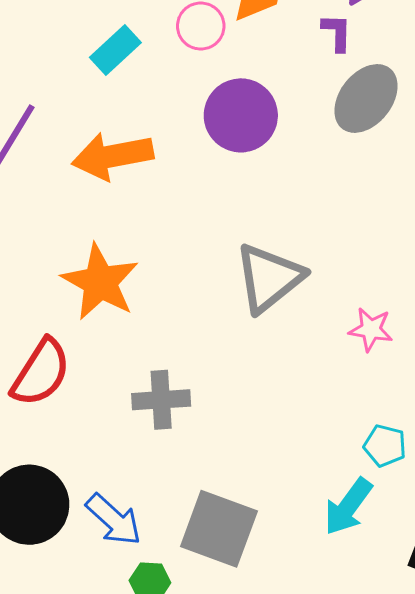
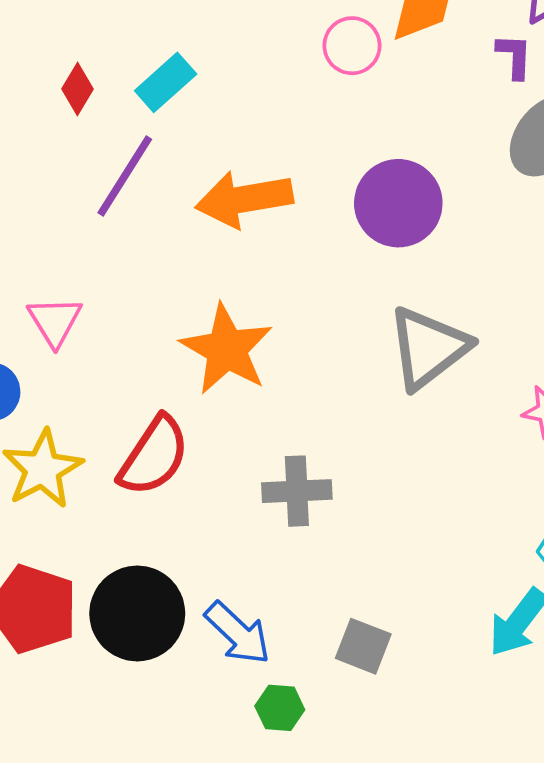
cyan rectangle: (115, 50) -> (166, 82), moved
purple circle: (241, 115) -> (398, 203), moved
gray square: (219, 529) -> (363, 646), size x0.6

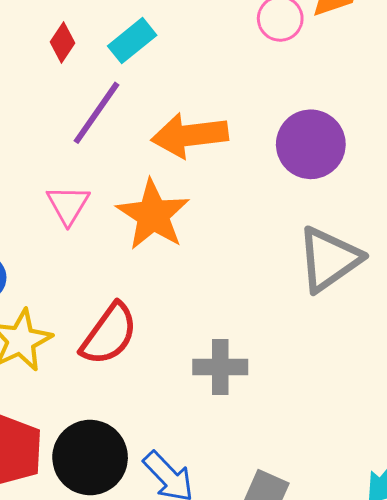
pink triangle: (55, 321) -> (68, 205), moved
orange star: (227, 349) -> (153, 215), moved

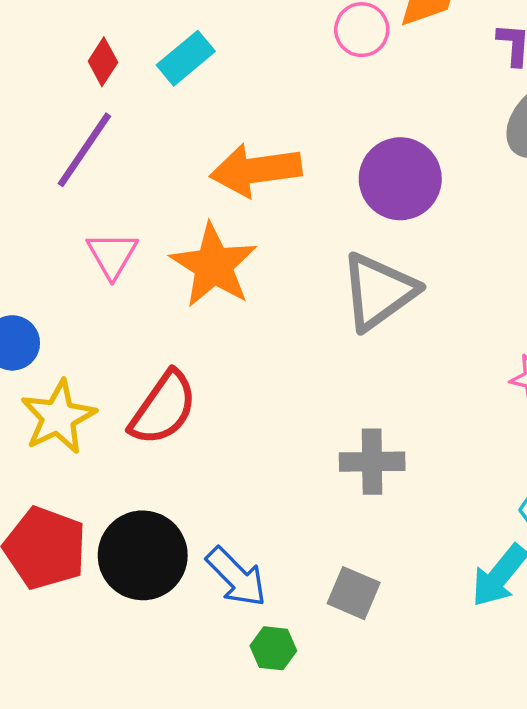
purple line: (96, 113) -> (84, 150), moved
gray triangle: (329, 259) -> (379, 291), moved
gray cross: (220, 367) -> (372, 462), moved

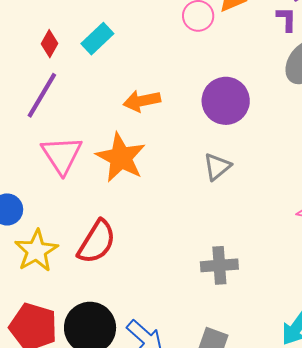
orange arrow: (256, 170) -> (142, 101), size x0.7
pink triangle: (112, 255) -> (62, 155), size x1.4
gray triangle: (379, 291) -> (217, 167), size x0.6

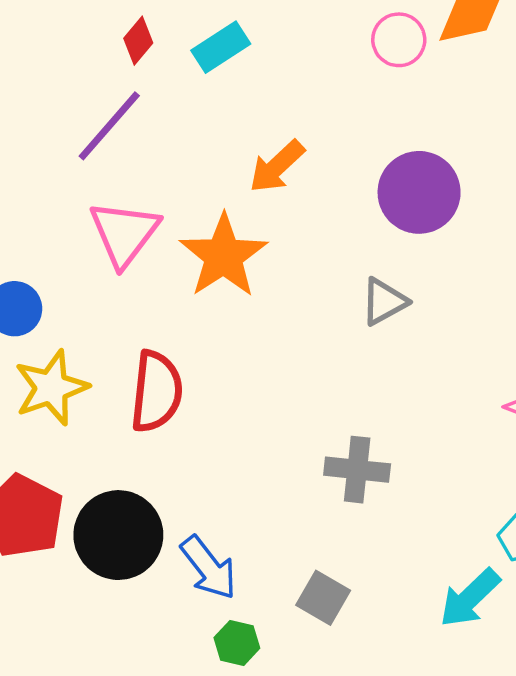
orange arrow: (142, 101) -> (277, 166), turned -42
red semicircle: (97, 242) -> (156, 392), turned -36

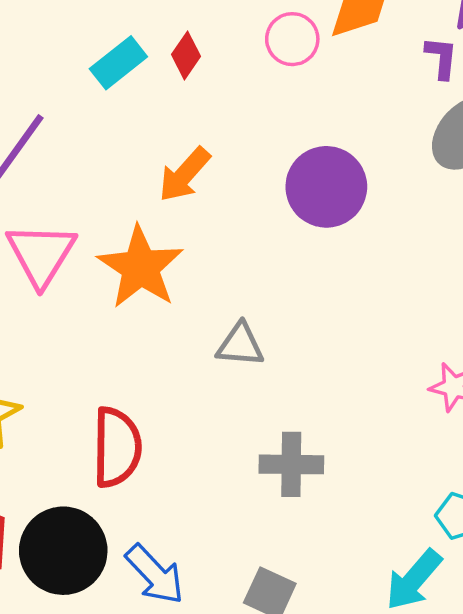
red diamond: (138, 41) -> (186, 55), moved
gray triangle: (384, 302) -> (240, 345), moved, turned 39
red semicircle: (156, 392) -> (117, 447), moved

